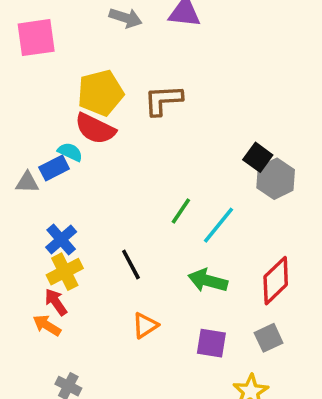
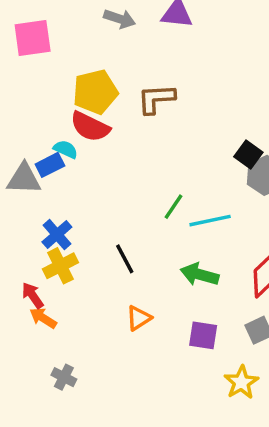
gray triangle: (27, 182) -> (24, 179), size x1.5
cyan line: (218, 225) -> (210, 221), turned 39
red arrow: (56, 302) -> (33, 295), moved

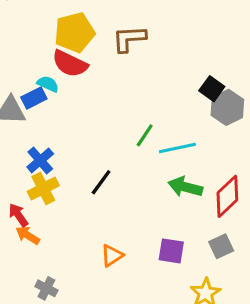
black line: (125, 259) -> (101, 182), turned 64
green arrow: (200, 275) -> (185, 187), moved
orange triangle: (139, 318) -> (112, 256), moved

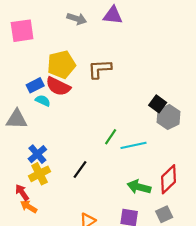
blue rectangle: (34, 98) -> (35, 85), moved
green arrow: (185, 187) -> (139, 187), moved

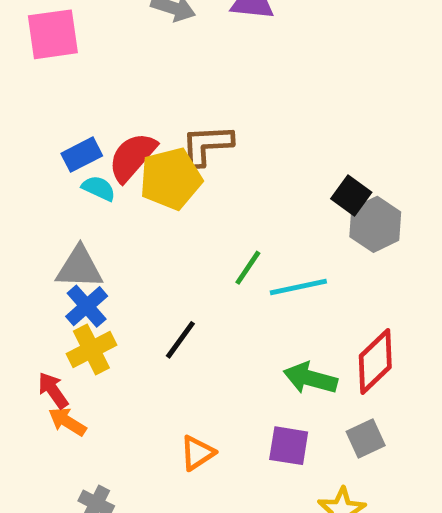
yellow pentagon: (61, 65) -> (171, 179), moved
brown L-shape: (100, 69) -> (207, 145), moved
red semicircle: (58, 86) -> (132, 157), turned 105
gray triangle: (17, 119) -> (79, 268), moved

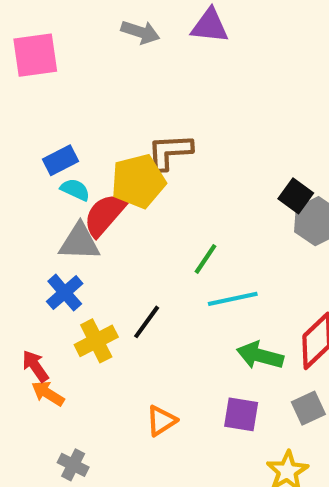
red semicircle: (132, 157) -> (105, 215), moved
gray triangle: (79, 268) -> (79, 242), moved
cyan line: (298, 287) -> (233, 299), moved
yellow cross: (91, 349) -> (96, 341), moved

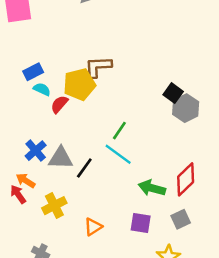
red semicircle: (105, 215) -> (59, 104), size x0.7
gray triangle: (79, 242) -> (61, 158), moved
cyan line: (233, 299) -> (118, 154), moved, turned 48
yellow cross: (96, 341) -> (54, 206), moved
orange arrow: (48, 393) -> (26, 181), moved

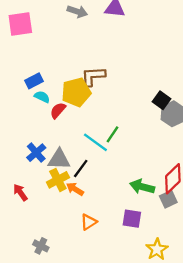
cyan line: (118, 154) -> (95, 142), moved
orange arrow: (26, 181) -> (75, 189), moved
yellow cross: (54, 206) -> (58, 180), moved
gray square: (181, 219) -> (168, 199), moved

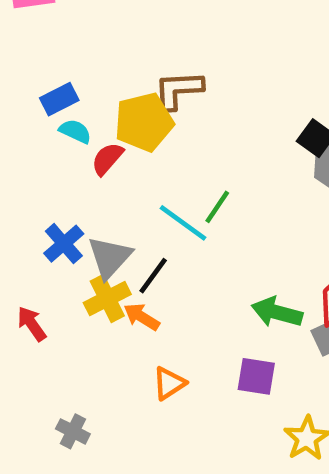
gray triangle: (59, 159) -> (110, 257), turned -50

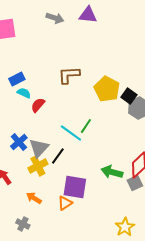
yellow pentagon: (144, 122) -> (107, 89), moved, turned -30
orange arrow: (142, 317) -> (34, 198), moved
purple square: (256, 376) -> (75, 187), moved, size x1.4

